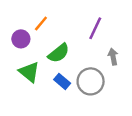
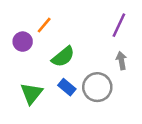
purple line: (95, 28) -> (119, 25), moved
green triangle: (29, 72) -> (31, 93), moved, turned 30

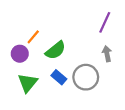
orange line: (44, 25) -> (33, 37), moved
purple circle: (23, 42) -> (20, 54), moved

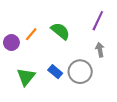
green semicircle: (56, 50) -> (60, 31), moved, turned -102
purple circle: (20, 54) -> (11, 42), moved

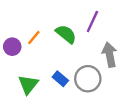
purple line: (98, 21) -> (92, 21), moved
gray arrow: (100, 50) -> (110, 55), size x1.5

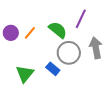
purple circle: (12, 47) -> (11, 33), moved
gray circle: (88, 79) -> (69, 53), moved

